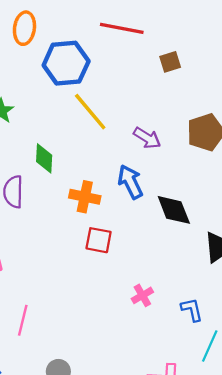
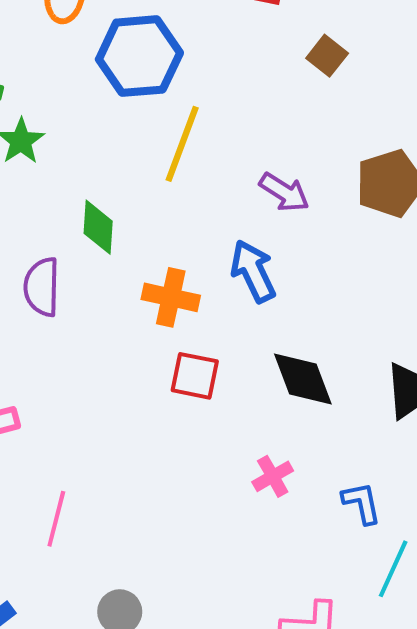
brown square: (170, 62) -> (327, 56), turned -35
yellow line: (90, 112) -> (182, 144), turned 60
black diamond: (174, 210) -> (303, 379), moved

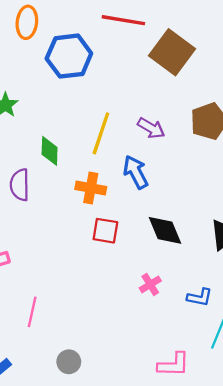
brown square: (327, 56) -> (172, 52), size x2.0
yellow line: (182, 144) -> (101, 133), moved
blue L-shape: (362, 503) -> (200, 297), turned 115

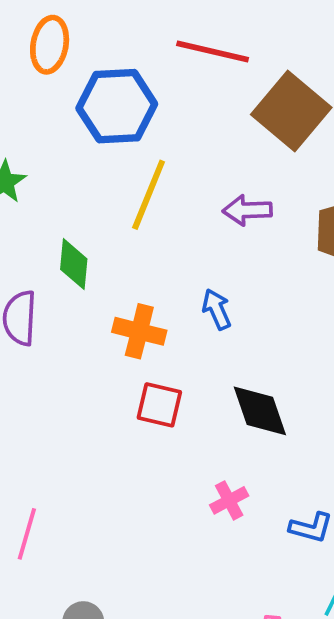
purple arrow: (151, 128) -> (247, 210), moved, turned 144
yellow line: (101, 133) -> (149, 195), moved
blue arrow: (136, 172) -> (217, 309), size x0.7

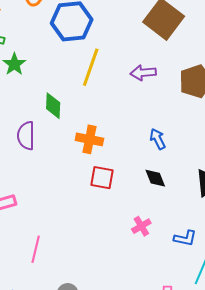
blue arrow: (217, 309) -> (158, 139), moved
black diamond: (260, 411) -> (155, 178), size x0.7

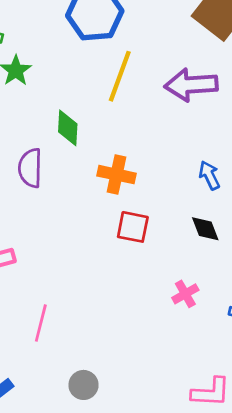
purple arrow: (143, 73) -> (191, 85), size x1.5

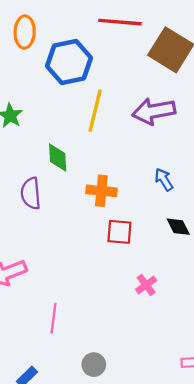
blue arrow: (209, 175) -> (164, 179), moved
pink cross: (185, 294) -> (146, 285), moved

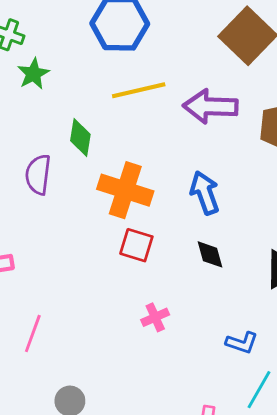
yellow line: (95, 111) -> (139, 90), turned 51
blue arrow: (164, 179) -> (205, 193), size x1.4
orange cross: (101, 191) -> (125, 190), size x1.4

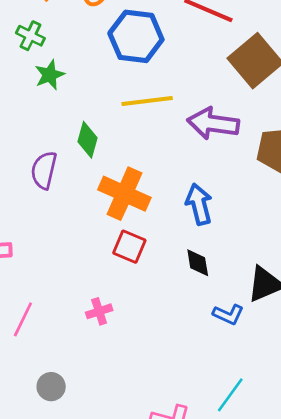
pink cross: (155, 317) -> (99, 311), moved
blue L-shape: (242, 343) -> (228, 314), moved

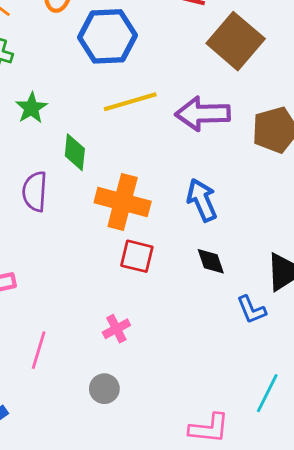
green star: (50, 75) -> (31, 108), moved
blue L-shape: (228, 314) -> (251, 310), turned 52
gray circle: (51, 387) -> (104, 389), moved

